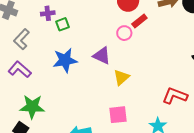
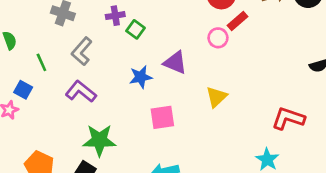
green square: (63, 24) -> (135, 29), turned -32
purple triangle: (102, 56) -> (175, 63), moved
blue star: (65, 60) -> (141, 77), size x0.7
pink square: (118, 115) -> (162, 117), moved

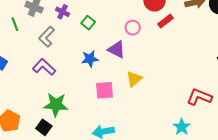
purple cross: (115, 16) -> (63, 12), moved, turned 32
pink circle: (218, 38) -> (133, 28), moved
green line: (41, 62) -> (15, 24), moved
yellow triangle: (216, 97) -> (134, 79), moved

